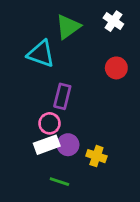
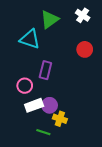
pink circle: (50, 123) -> (25, 86), moved
yellow cross: (96, 156) -> (60, 119), moved

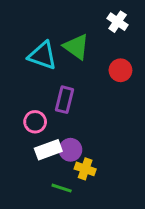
green triangle: (50, 19) -> (76, 47), moved, turned -48

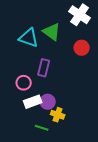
white cross: (118, 22) -> (80, 15), size x1.5

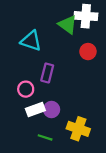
white cross: (80, 15) -> (86, 16), turned -30
green triangle: (52, 32) -> (68, 25), moved
yellow cross: (58, 115) -> (78, 129), moved, size x1.5

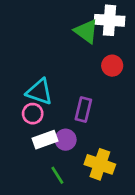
cyan triangle: (31, 41) -> (40, 92), moved
purple rectangle: (47, 73) -> (83, 109), moved
green line: (45, 137) -> (57, 175), turned 40

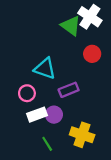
white cross: (109, 20) -> (90, 17), turned 30
cyan triangle: (40, 92) -> (45, 68), moved
purple rectangle: (83, 109) -> (69, 90), turned 54

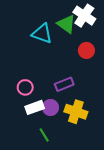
cyan triangle: (45, 68) -> (42, 34), moved
yellow cross: (82, 135) -> (76, 112), moved

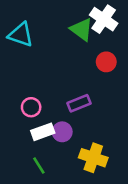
cyan triangle: (42, 34) -> (21, 35), moved
yellow cross: (76, 112) -> (93, 158), moved
green line: (44, 135) -> (39, 166), moved

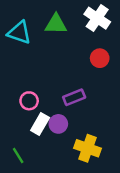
green triangle: (82, 29) -> (56, 24), moved, turned -35
white rectangle: (43, 132) -> (40, 124), turned -40
green line: (39, 166) -> (18, 156), moved

